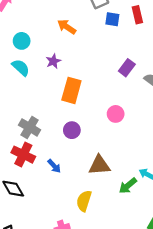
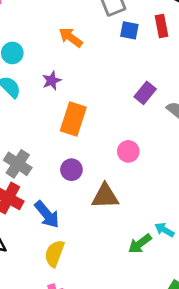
brown triangle: (99, 165) -> (105, 196), moved
blue arrow: (54, 166) -> (47, 214), size x1.5
yellow semicircle: (84, 201) -> (54, 254), moved

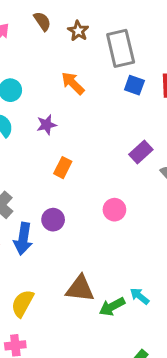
orange rectangle: (73, 119) -> (63, 168), size x0.6
brown triangle: (105, 196) -> (80, 289), moved
blue arrow: (47, 214) -> (23, 239), moved, turned 40

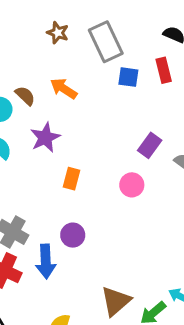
brown semicircle: (42, 21) -> (25, 96), moved
purple star: (47, 125) -> (45, 138), size x1.4
pink circle: (114, 210) -> (132, 185), moved
brown triangle: (80, 289) -> (116, 301), turned -36

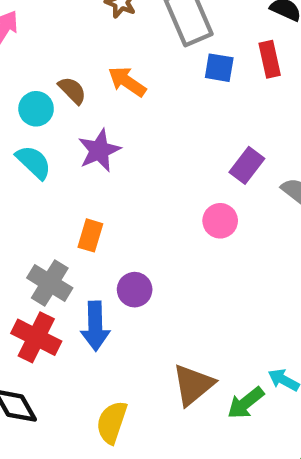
orange rectangle: (72, 179) -> (90, 235), moved

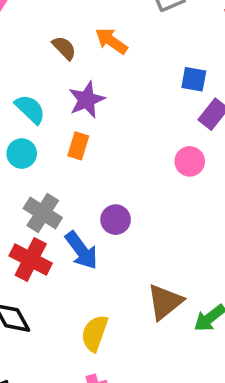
blue square: (219, 68) -> (194, 79), moved
cyan circle: (36, 109) -> (22, 153), moved
orange rectangle: (90, 235) -> (78, 146), moved
blue arrow: (95, 326) -> (81, 250), turned -36

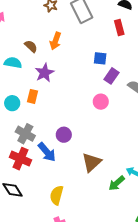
orange arrow: (111, 41) -> (55, 41), turned -102
cyan semicircle: (30, 109) -> (13, 63), moved, turned -30
orange rectangle: (78, 146) -> (32, 96), moved
brown triangle: (165, 302) -> (92, 162), moved

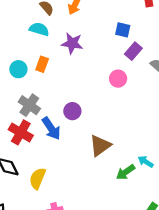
cyan semicircle: (13, 63) -> (39, 29), moved
purple star: (44, 73) -> (72, 43), moved, turned 30
yellow semicircle: (57, 195) -> (37, 178), moved

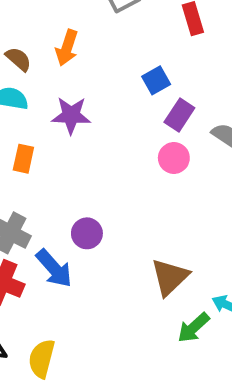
blue square: (123, 30) -> (156, 80), turned -35
pink circle: (118, 79) -> (174, 158), moved
brown triangle: (100, 146) -> (170, 277), moved

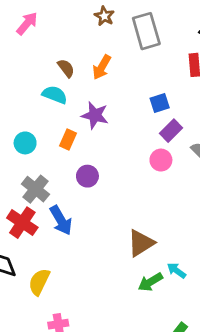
orange rectangle: (23, 159) -> (68, 139), moved
purple circle: (87, 233) -> (87, 176), moved

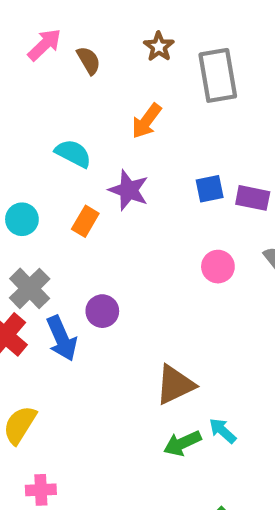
brown semicircle: (66, 68) -> (89, 60), moved
blue square: (160, 103) -> (210, 189), moved
purple rectangle: (171, 131) -> (253, 198), moved, turned 50
purple circle: (87, 176) -> (102, 311), moved

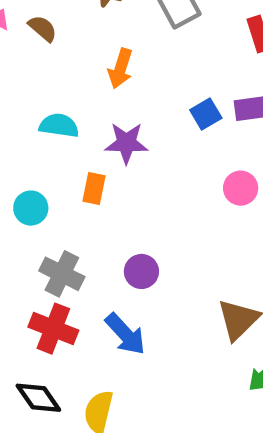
blue arrow: (62, 338) -> (125, 334), moved

